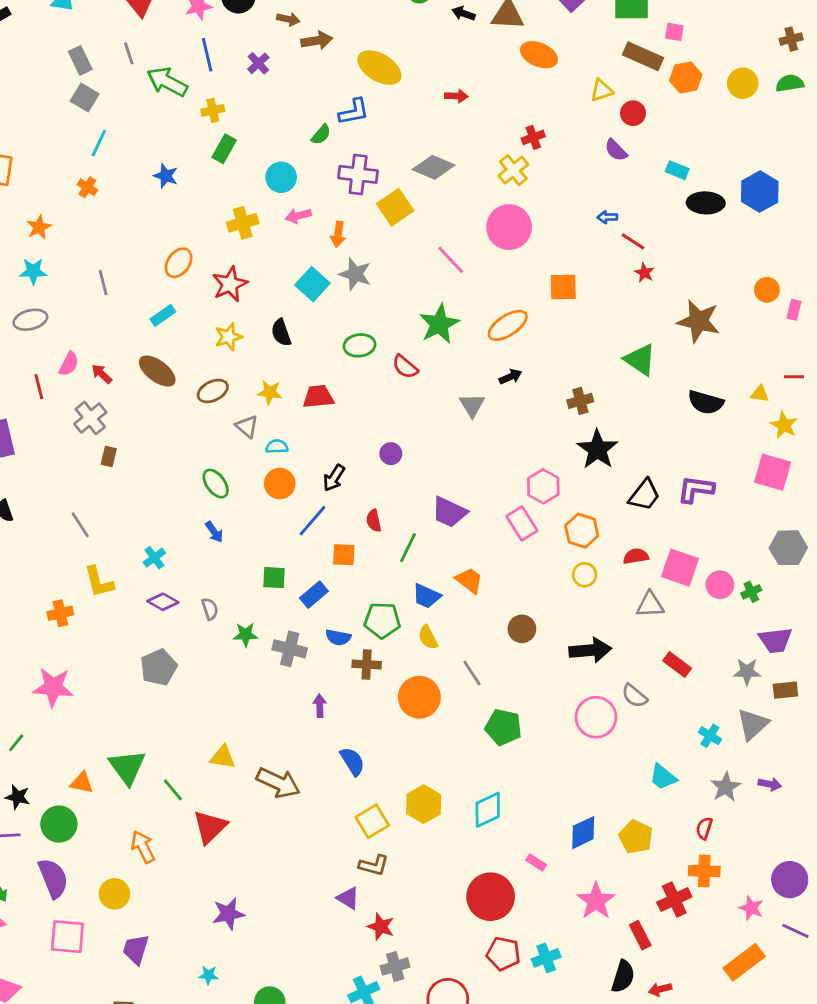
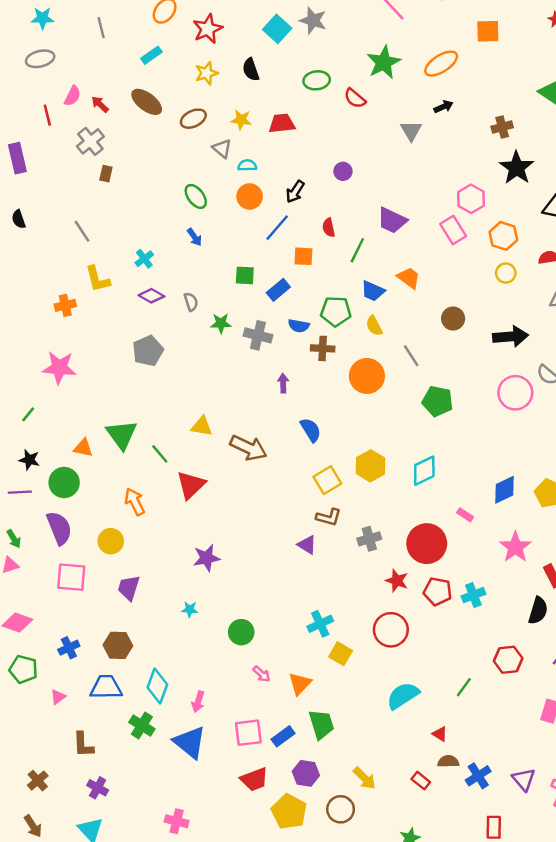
red star: (381, 927) -> (397, 581), moved
gray cross: (395, 966) -> (369, 539), moved

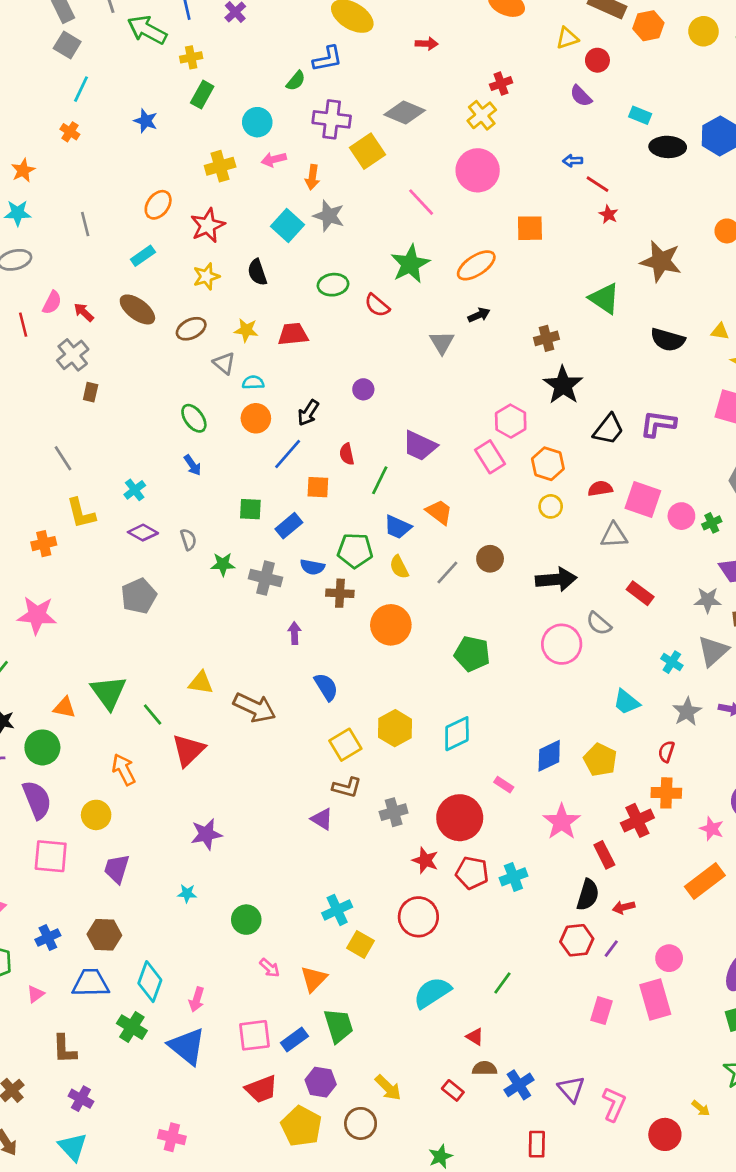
gray line: (411, 356) -> (447, 573), moved, turned 75
red hexagon: (508, 660) -> (577, 940), moved

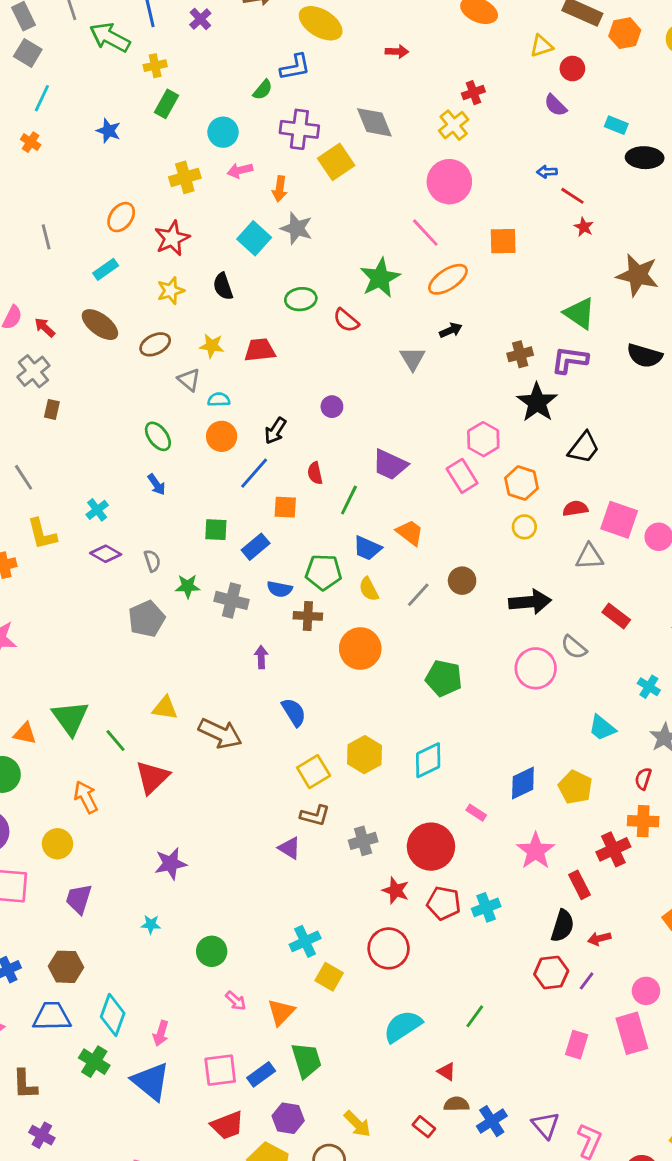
gray diamond: (405, 113) -> (374, 122), turned 45
pink line: (421, 202) -> (425, 233), moved
purple L-shape: (658, 424) -> (570, 360), moved
gray pentagon: (139, 596) -> (147, 619), moved

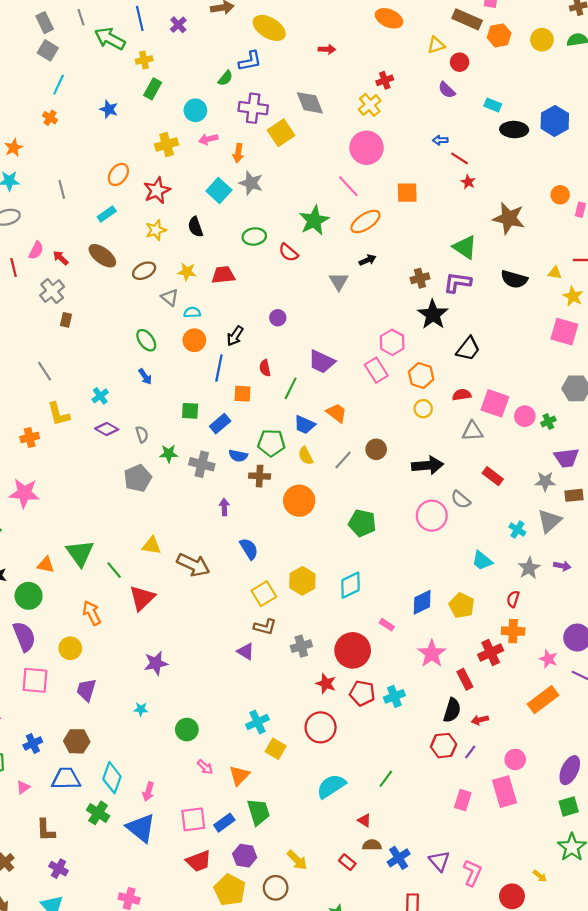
blue line: (254, 473) -> (219, 368), turned -30

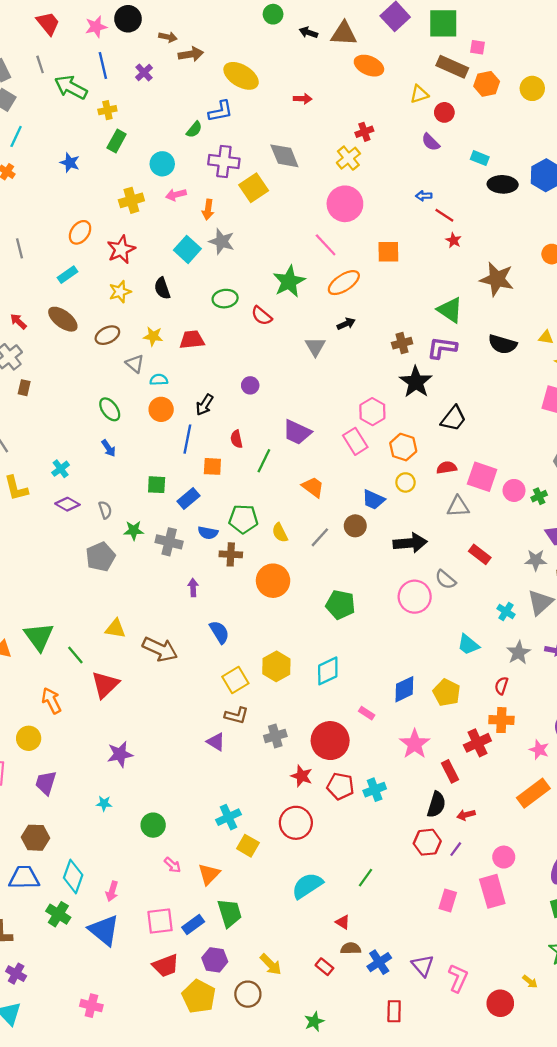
blue trapezoid: (305, 425) -> (374, 500), moved

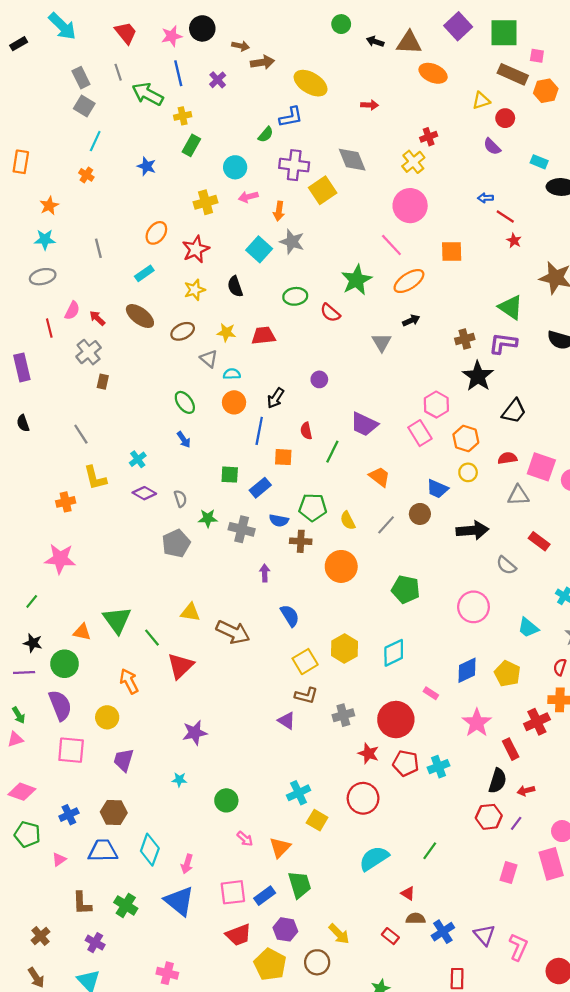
pink circle: (415, 597) -> (473, 607), moved
green cross: (58, 914) -> (126, 905), moved

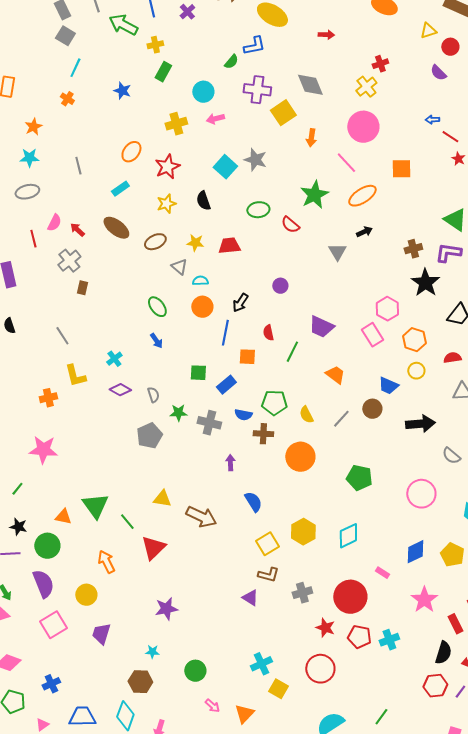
orange arrow: (279, 211) -> (311, 138), moved
pink square: (71, 750) -> (53, 625), turned -36
brown hexagon: (114, 812) -> (140, 682), moved

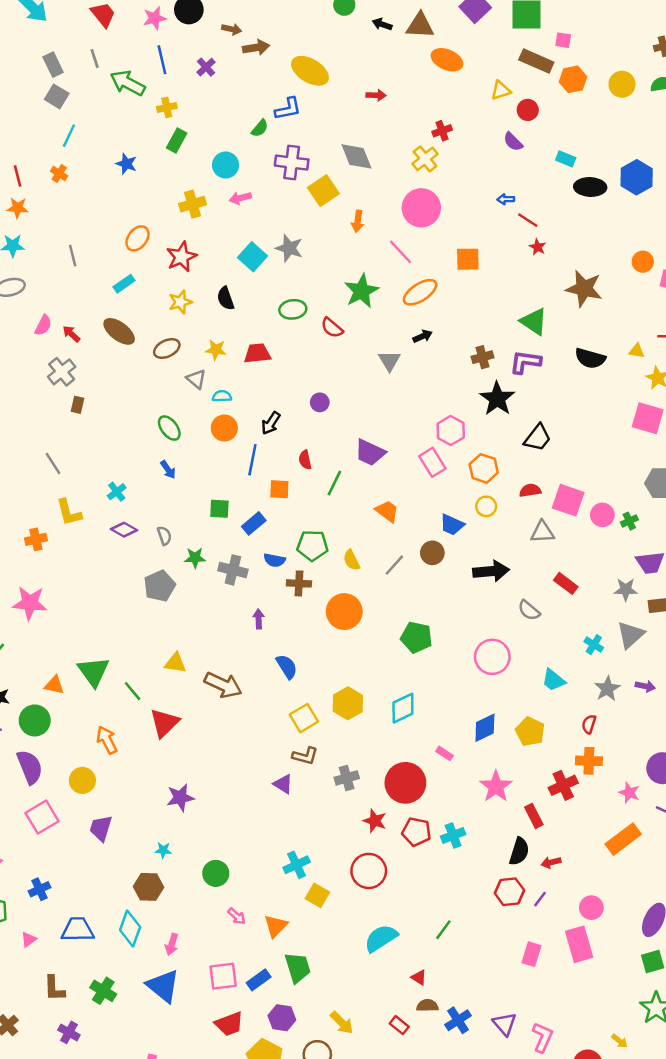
orange star: (33, 127) -> (18, 208), turned 30
red line: (33, 239) -> (18, 176), moved

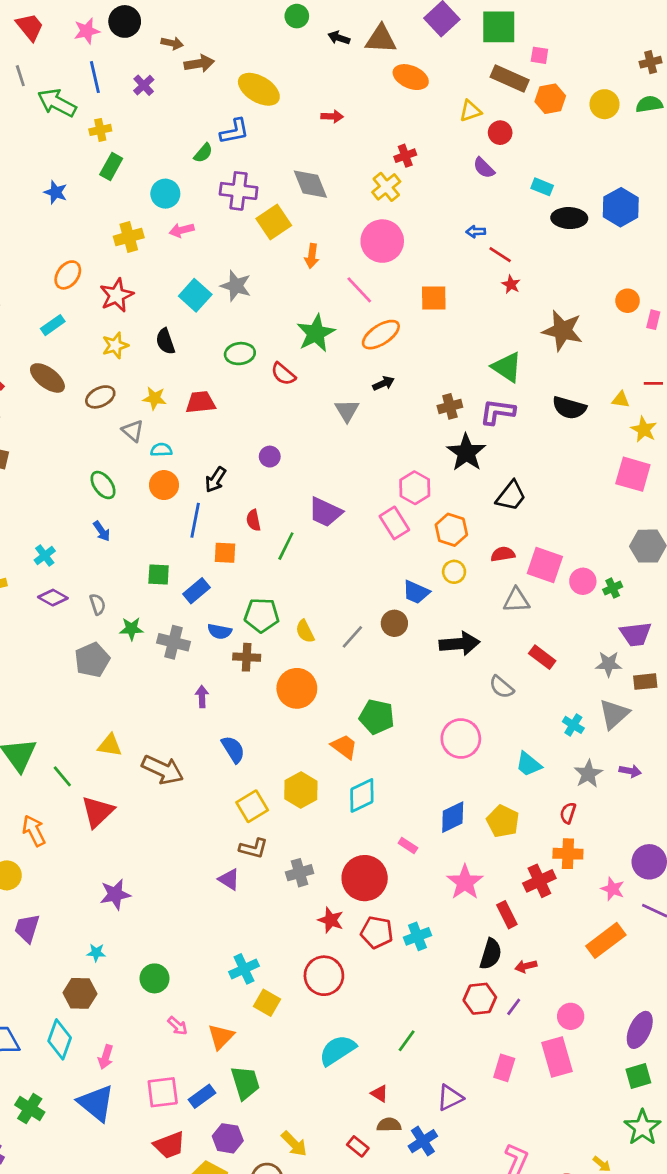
orange trapezoid: (387, 511) -> (344, 747), moved
purple triangle: (505, 1024) -> (450, 1098), moved, turned 45

